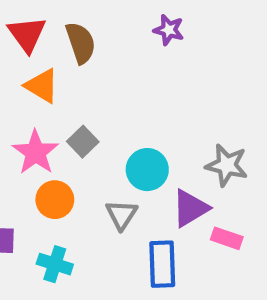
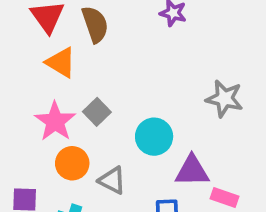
gray star: (227, 165) -> (224, 99), moved
purple triangle: (190, 208) -> (192, 171), turned 30
gray triangle: (121, 215) -> (112, 180), moved, turned -36

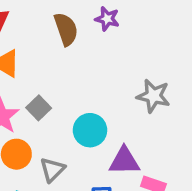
brown semicircle: (95, 24) -> (66, 29), moved
gray triangle: (112, 180) -> (52, 170), turned 48

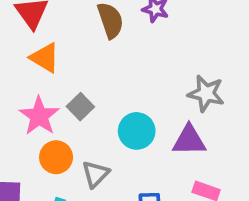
purple triangle: (124, 161) -> (189, 140), moved

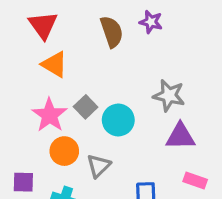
gray star: (206, 93) -> (169, 95), moved
cyan circle: (137, 131) -> (118, 120), moved

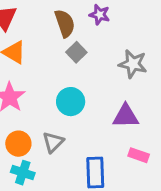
gray star: (169, 95) -> (133, 64), moved
gray square: (86, 107) -> (76, 52), moved
orange circle: (64, 151) -> (18, 144), moved

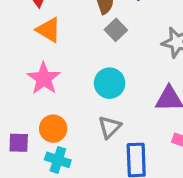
gray triangle: (53, 142) -> (110, 127), moved

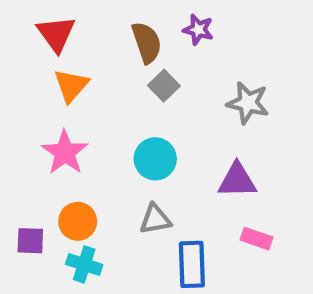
orange triangle: (48, 30) -> (71, 86), turned 40
gray triangle: (110, 127) -> (155, 219), turned 35

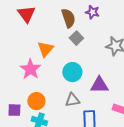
orange triangle: (71, 86) -> (45, 49), moved
purple triangle: (237, 180) -> (99, 85), moved

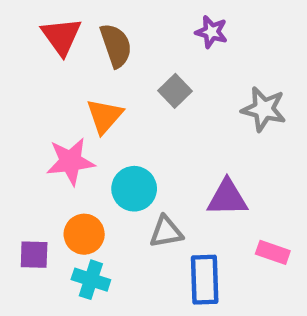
brown semicircle: (68, 18) -> (116, 45), moved
pink star: (30, 69) -> (70, 161), turned 30
cyan circle: (72, 72) -> (134, 189), moved

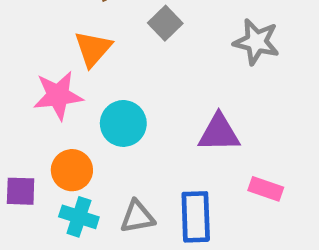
gray triangle: (166, 232) -> (137, 217), moved

